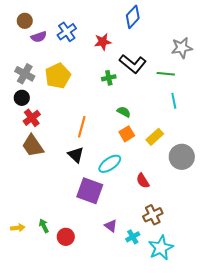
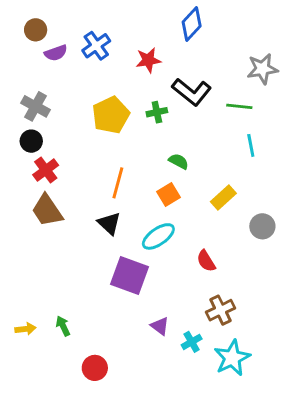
yellow pentagon: (58, 76) -> (111, 115), moved
orange square: (127, 134) -> (168, 195), moved
gray circle: (182, 157) -> (262, 226), size x0.7
red circle: (66, 237) -> (95, 368), moved

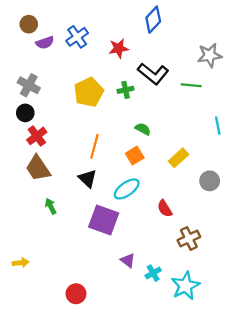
cyan line: (251, 145) -> (218, 126), moved
brown cross: (221, 310) -> (189, 238), moved
green arrow: (63, 326) -> (51, 206), moved

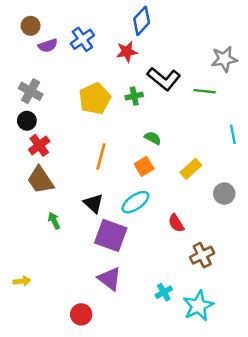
blue diamond: (153, 20) -> (142, 21), moved
black triangle: (87, 179) -> (93, 203), moved
purple triangle: (128, 260) -> (110, 279), moved, size x1.5

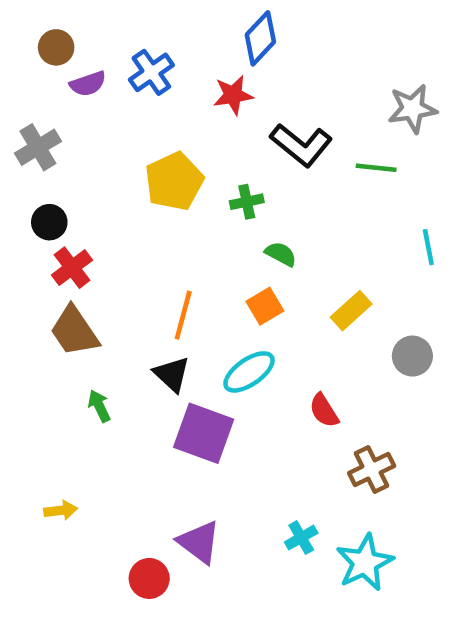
gray cross: (31, 91) -> (38, 147), moved, turned 30
green cross: (134, 96) -> (247, 202), moved
orange line: (101, 157) -> (183, 315), moved
purple triangle: (110, 279) -> (199, 542), moved
yellow arrow: (22, 281) -> (61, 510), moved

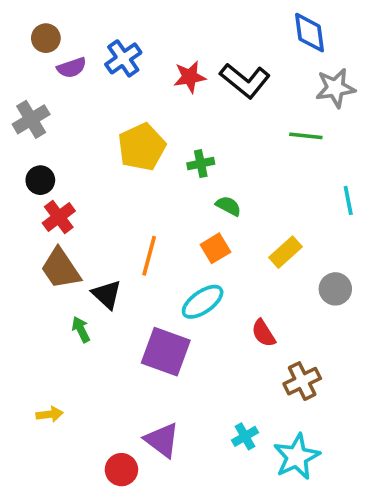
blue diamond: (260, 38) -> (310, 33), moved, turned -51
black L-shape: (301, 145) -> (245, 81), moved
black triangle: (172, 374) -> (107, 294), moved

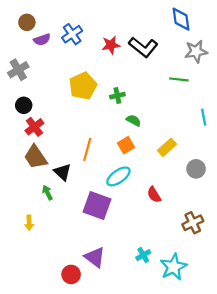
brown cross: (302, 381) -> (193, 223), moved
yellow arrow: (50, 414) -> (29, 223), moved, turned 96

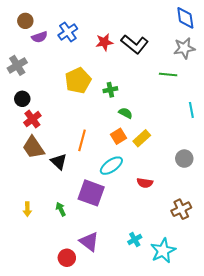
blue diamond: (181, 19) -> (185, 18), moved
yellow rectangle: (167, 147) -> (142, 138), moved
green arrow: (47, 193) -> (61, 209), moved
red semicircle: (154, 195) -> (145, 183), turned -49

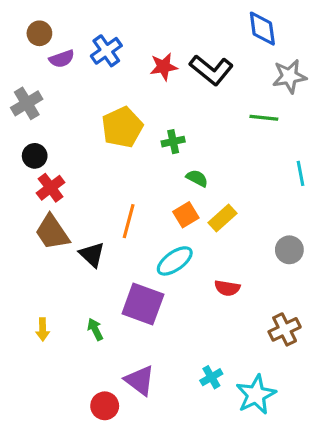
blue diamond: (185, 18) -> (262, 29), moved

